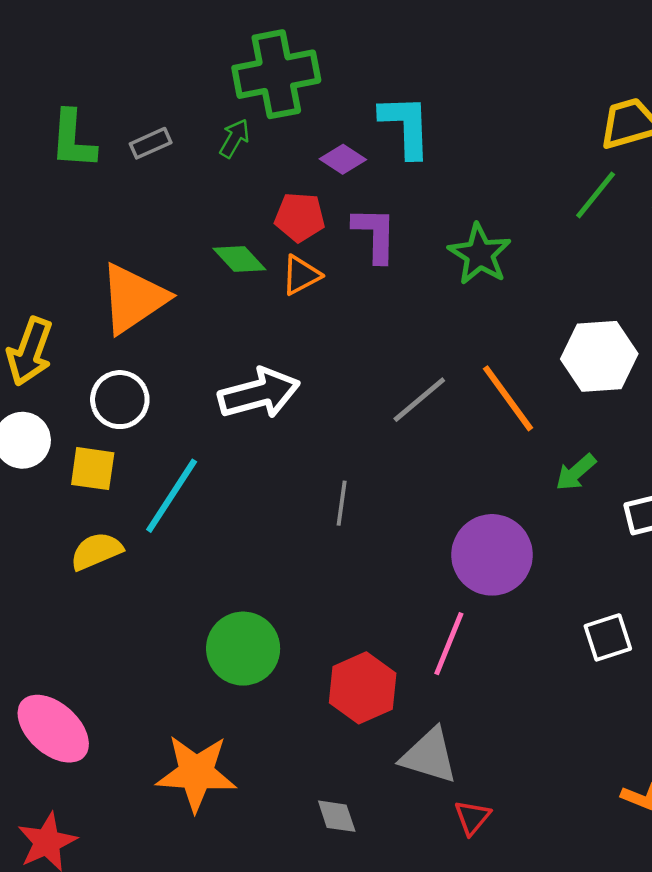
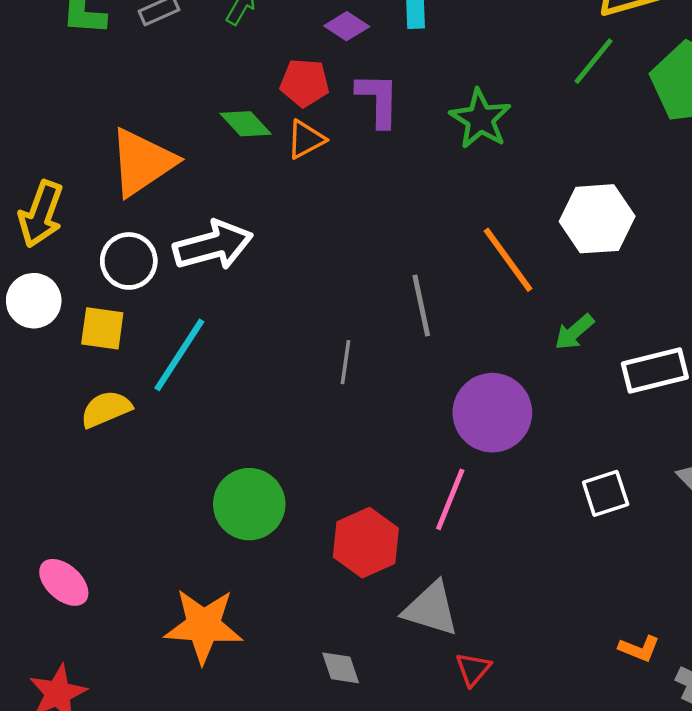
white arrow: (259, 393) -> (213, 245), moved
gray line: (419, 400) -> (421, 306), moved, turned -62
pink ellipse: (53, 729) -> (64, 582), size x0.7

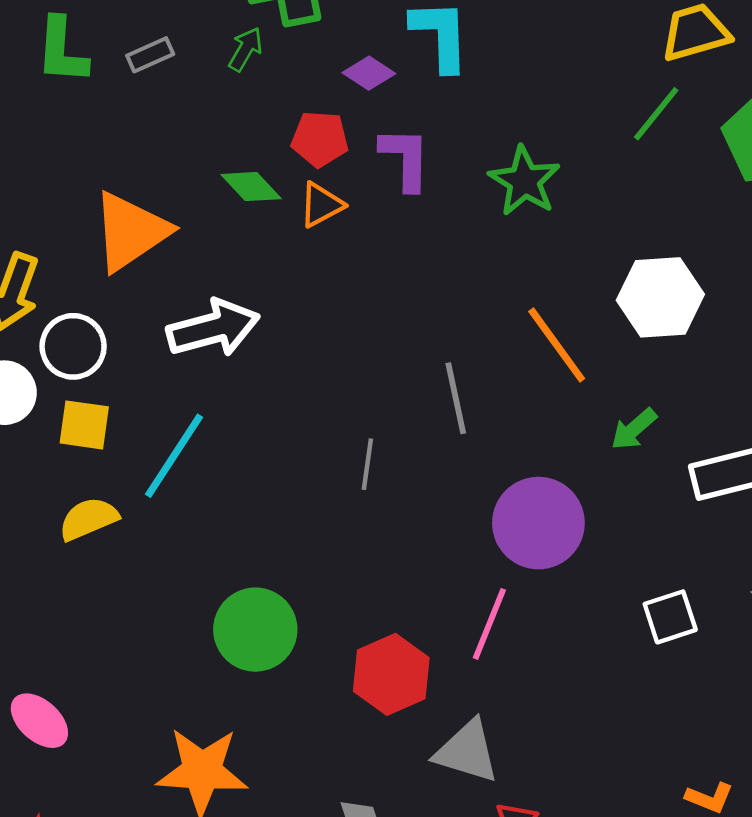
white circle: (129, 261) -> (73, 346), moved

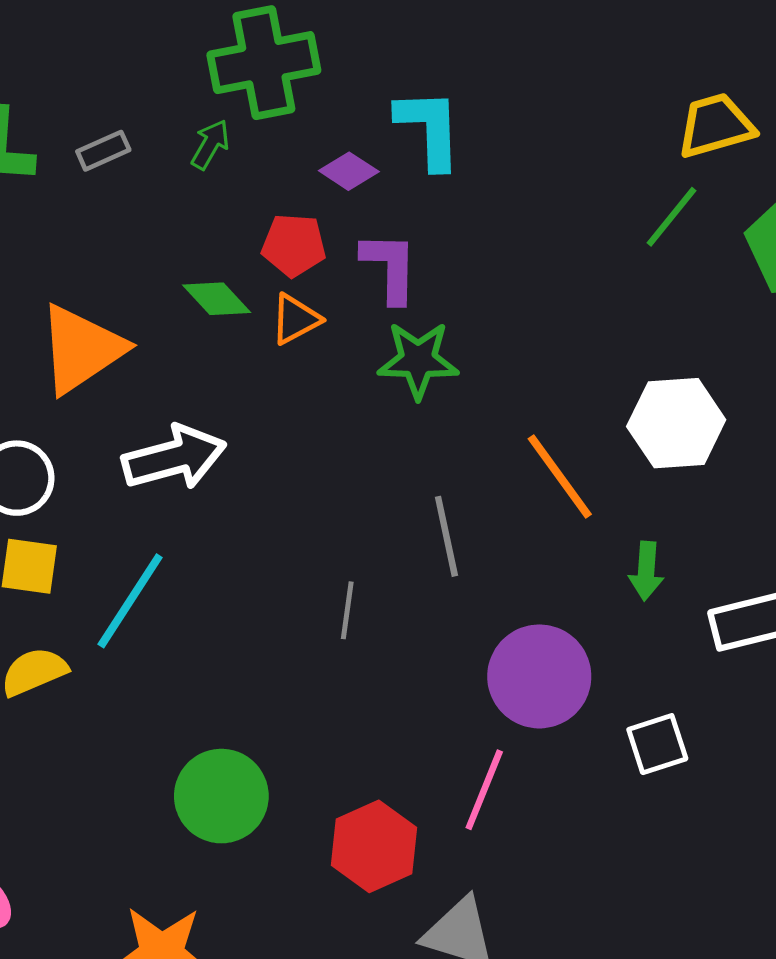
green star: (524, 181) -> (418, 360), moved, turned -30
green arrow: (634, 429) -> (646, 571), turned -45
white square: (670, 617) -> (657, 744), moved

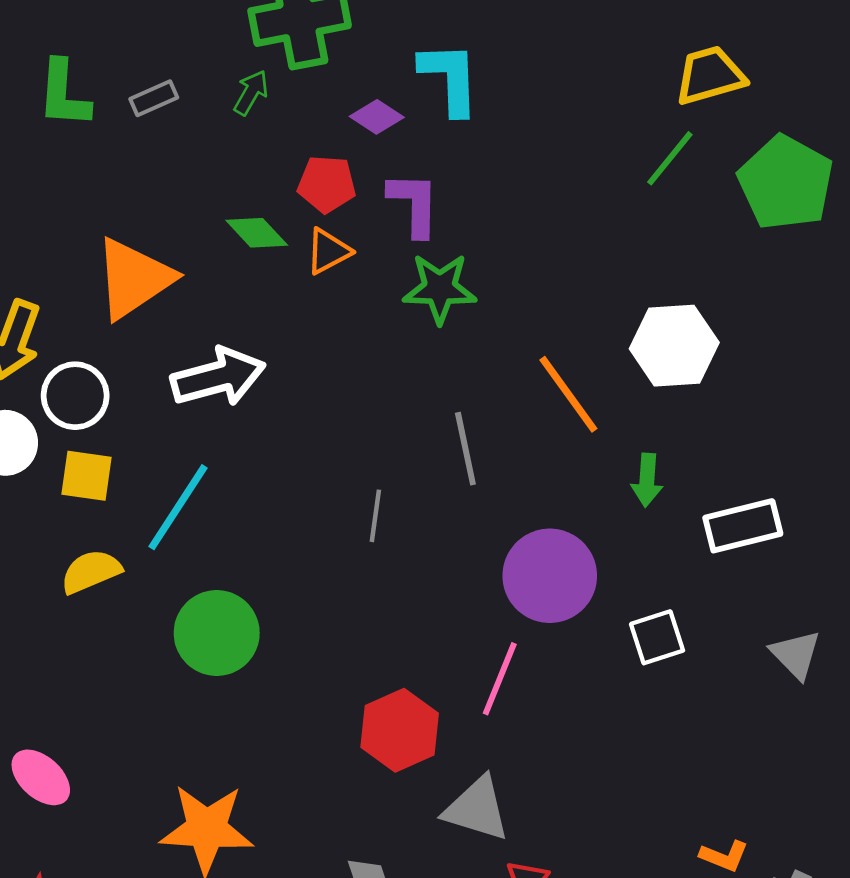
green circle: (221, 796) -> (217, 633), moved

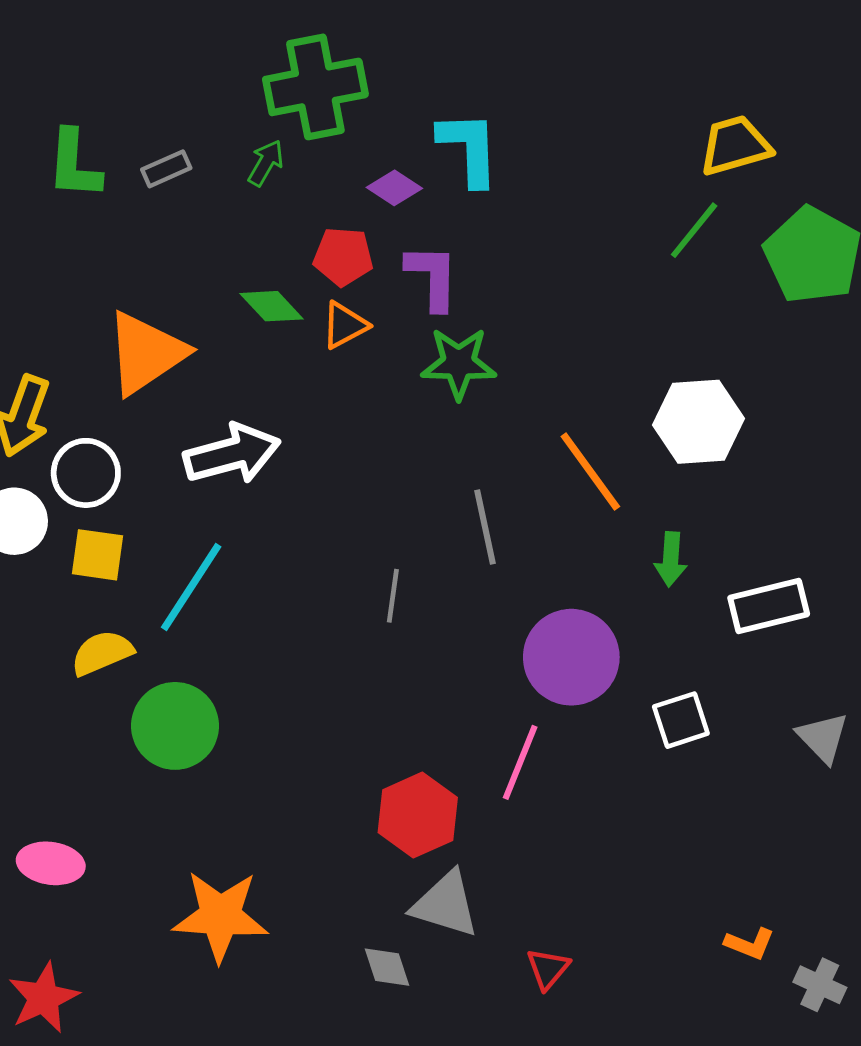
green circle: (217, 633) -> (175, 726), moved
pink ellipse: (41, 777) -> (51, 863), turned -34
gray triangle: (477, 809) -> (446, 904), moved

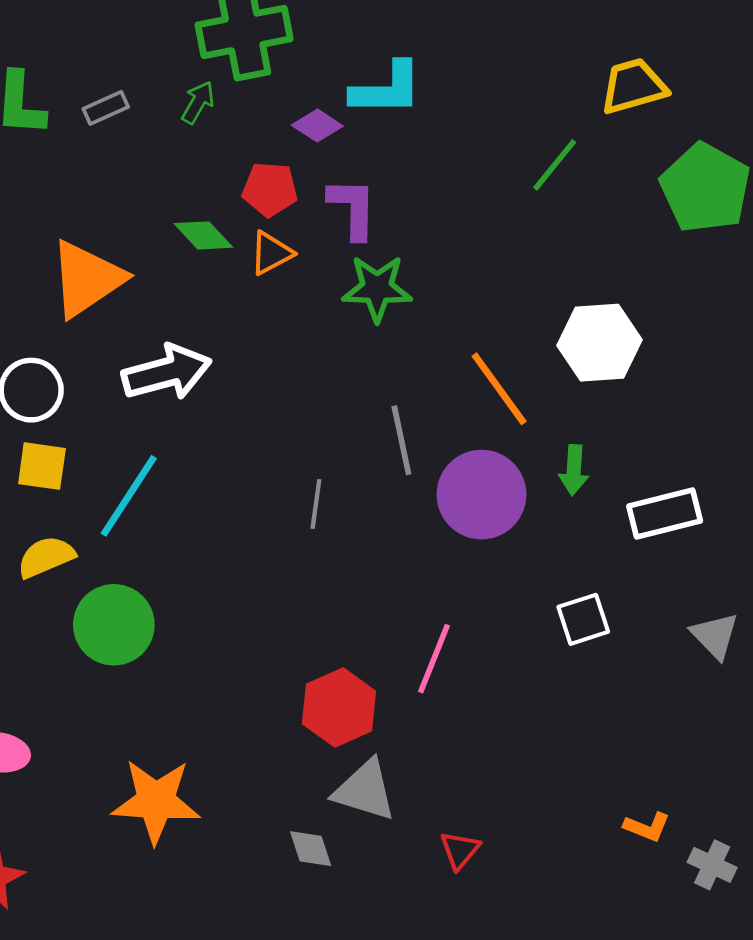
cyan L-shape: (469, 148) -> (387, 89), turned 92
green line: (694, 230) -> (555, 165), moved
purple circle: (571, 657) -> (481, 495), moved

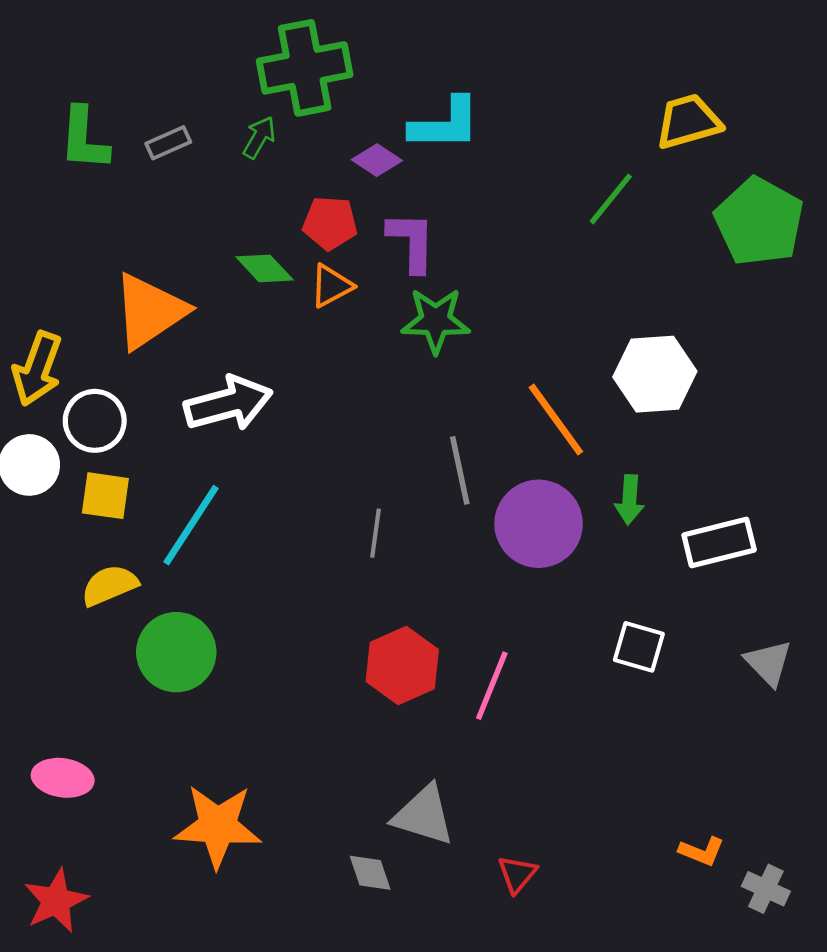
white square: (583, 619) -> (639, 647), turned 34
red hexagon: (339, 708) -> (402, 666), moved

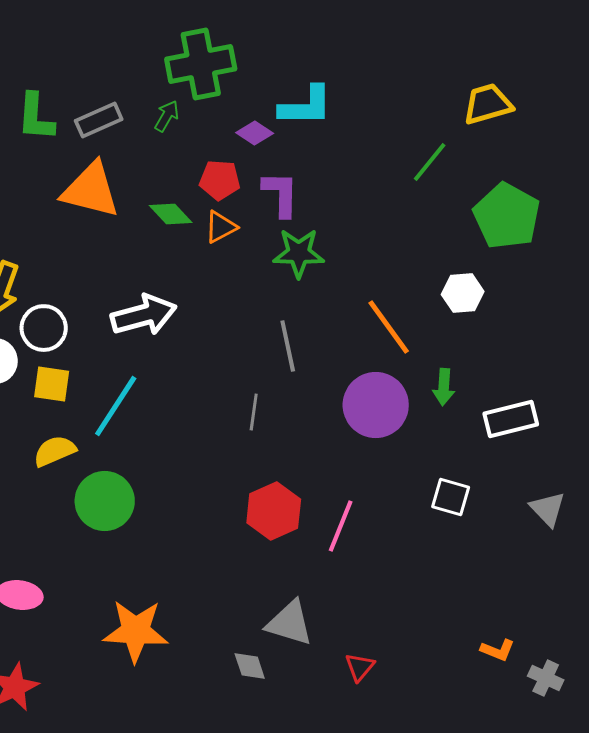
gray rectangle: (168, 143) -> (99, 120), size x1.4
green pentagon: (759, 222) -> (507, 216), moved
orange triangle: (150, 311) -> (91, 190), moved, turned 48
white hexagon: (655, 374) -> (463, 293), size x0.7
gray line: (460, 470) -> (288, 346), moved

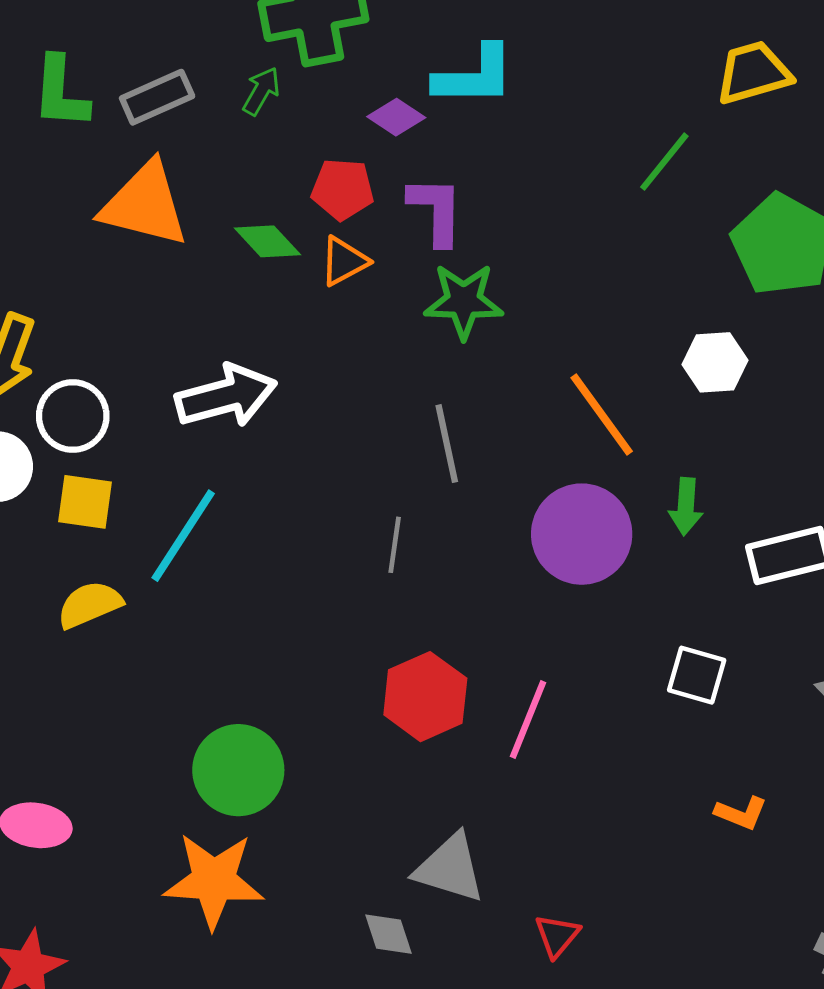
green circle: (105, 501) -> (238, 770), moved
orange L-shape: (498, 650) -> (741, 813), moved

